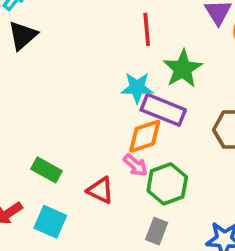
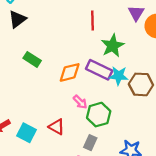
cyan star: (137, 88) -> (119, 76), moved
orange diamond: (145, 136) -> (70, 72), moved
green rectangle: (46, 170) -> (32, 59), moved
red triangle: (100, 190) -> (57, 127), moved

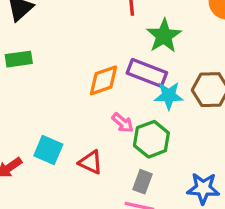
green rectangle: (32, 59) -> (19, 59), moved, turned -36
cyan star: (119, 76) -> (169, 96), moved
cyan square: (27, 133) -> (48, 150), moved

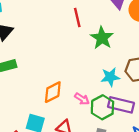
purple rectangle: (147, 73) -> (121, 105), moved
orange diamond: (103, 80) -> (53, 92), moved

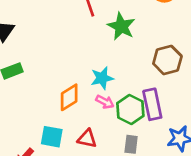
cyan star: (110, 77) -> (102, 78), moved
purple rectangle: (121, 105) -> (152, 104), turned 70

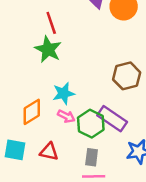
green star: (121, 26) -> (48, 49), moved
purple rectangle: (152, 104) -> (112, 119), turned -44

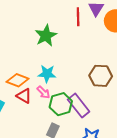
red line: (51, 23) -> (78, 17), moved
orange diamond: (32, 112) -> (18, 80), turned 35
red triangle: (49, 152) -> (24, 96), moved

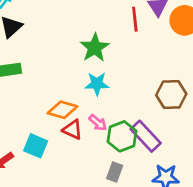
cyan star: (47, 74) -> (97, 84), moved

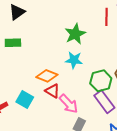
pink arrow: (98, 123) -> (69, 104), moved, size x1.5
green hexagon: (122, 136) -> (101, 81), moved

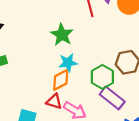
orange diamond: (47, 76) -> (61, 80), moved, turned -35

